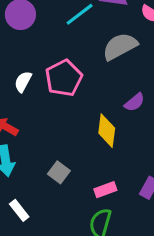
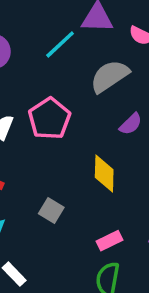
purple semicircle: (134, 102) -> (131, 124), moved
gray square: (59, 172) -> (51, 210), moved

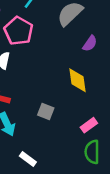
pink pentagon: (49, 119) -> (19, 31), moved

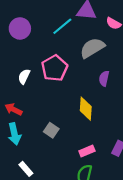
pink pentagon: (19, 31) -> (55, 68), moved
purple semicircle: (90, 44) -> (104, 78), turned 144

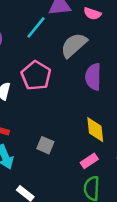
purple semicircle: (104, 78) -> (93, 77), size x1.5
yellow diamond: (86, 109) -> (95, 130), moved

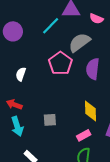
pink pentagon: (36, 76) -> (60, 63), moved
gray square: (45, 145) -> (50, 120), turned -32

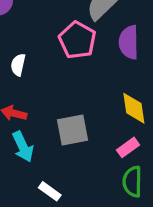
gray square: (50, 120) -> (72, 130), size x1.5

